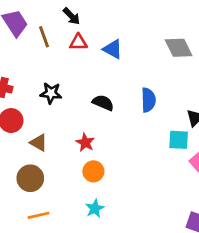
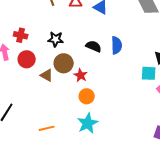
blue semicircle: (148, 100) -> (117, 45), moved
brown circle: (30, 178) -> (64, 63), moved
cyan star: (95, 208) -> (88, 123), size x1.5

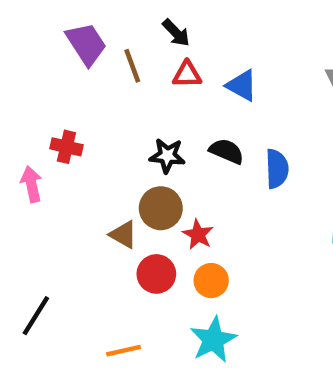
black star: (56, 39) -> (167, 156), moved
black semicircle: (94, 46) -> (226, 151), moved
red circle: (27, 59) -> (156, 274), moved

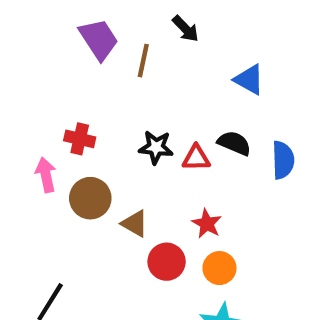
brown line: (132, 66) -> (143, 61), turned 32
red triangle: (187, 75) -> (196, 158), moved
black star: (167, 156) -> (156, 147), moved
brown circle: (161, 208) -> (90, 198), moved

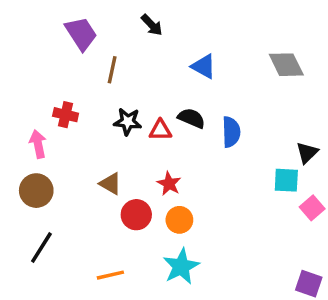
brown line: (143, 61) -> (112, 70), moved
brown circle: (90, 198) -> (36, 191), moved

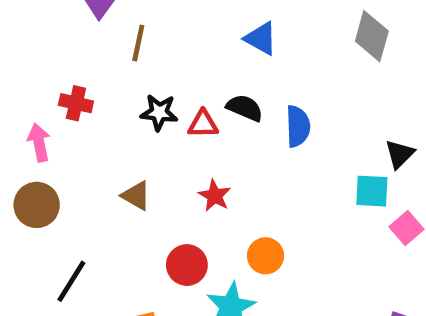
gray diamond: (286, 65) -> (372, 36), turned 42
red circle: (136, 215) -> (187, 265), moved
orange circle: (179, 220) -> (266, 256), moved
black line: (41, 247) -> (71, 281), moved

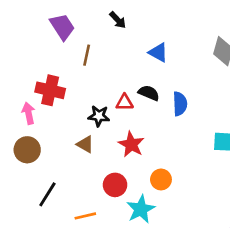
red cross: (76, 103) -> (50, 90), size x1.5
black star: (159, 112) -> (99, 116), moved
red star: (215, 196) -> (131, 144), size x1.4

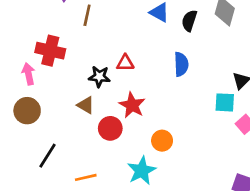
black semicircle: (149, 93) -> (189, 21), moved, turned -95
red circle: (115, 185) -> (110, 128), moved

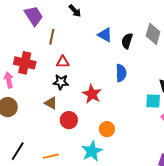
red triangle: (125, 63) -> (63, 62), moved
red star: (132, 105) -> (92, 94), moved
black line: (48, 156) -> (18, 151), moved

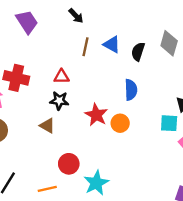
brown line: (52, 37) -> (85, 47), moved
red circle: (69, 120) -> (69, 164), moved
orange circle: (107, 129) -> (120, 123), moved

